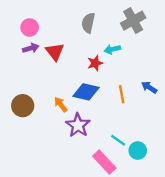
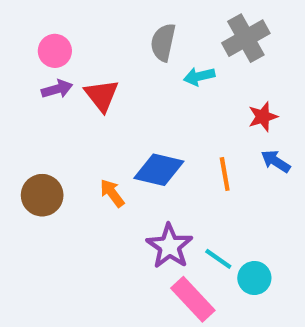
cyan arrow: (112, 49) -> (199, 76), moved
red star: (95, 63) -> (263, 117), moved
purple star: (78, 125) -> (169, 246), moved

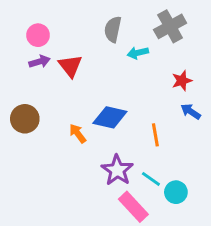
orange line: (225, 174) -> (155, 135), moved
brown circle: (42, 195) -> (25, 119), moved

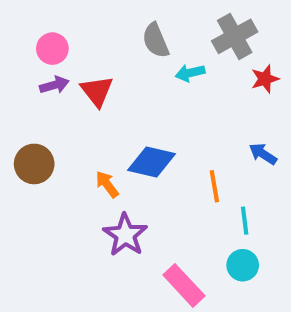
gray semicircle: (113, 29) -> (156, 40), turned -35
red star: (182, 81) -> (265, 79), moved
purple star: (117, 170) -> (125, 235), moved
cyan line: (151, 179) -> (245, 221), moved, turned 48

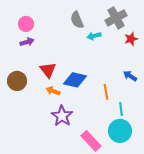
red triangle: (97, 91) -> (48, 70), moved
orange arrow: (107, 184) -> (53, 91), turned -32
cyan circle: (243, 265) -> (120, 131), size x1.5

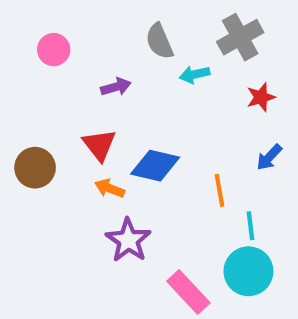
red star: (131, 39) -> (261, 97), moved
purple arrow: (27, 42) -> (116, 87), moved
blue arrow: (130, 76) -> (269, 157), turned -80

